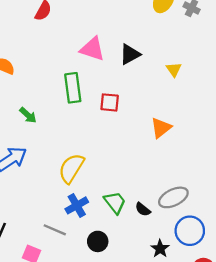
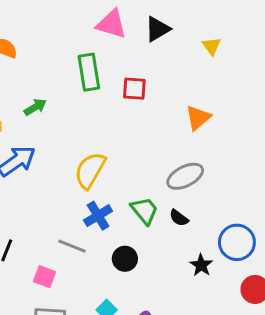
green arrow: (28, 115) -> (35, 107), turned -72
gray ellipse: (173, 197) -> (185, 176), moved

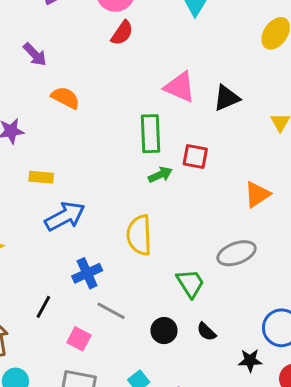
green arrow: (35, 107) -> (160, 175), moved
yellow semicircle: (90, 170) -> (139, 235), turned -39
blue cross: (98, 216) -> (87, 273), moved
black semicircle: (179, 218) -> (206, 332), moved
black star: (201, 265) -> (250, 360), moved, turned 30

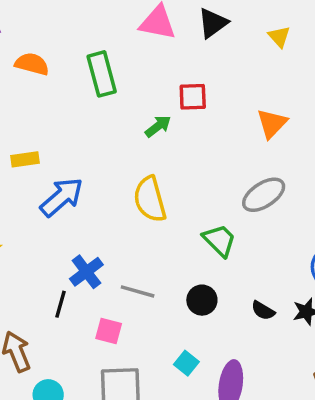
green rectangle: (151, 134) -> (102, 74), moved
blue cross: (87, 273) -> (86, 272), moved
black semicircle: (206, 332) -> (263, 311), moved

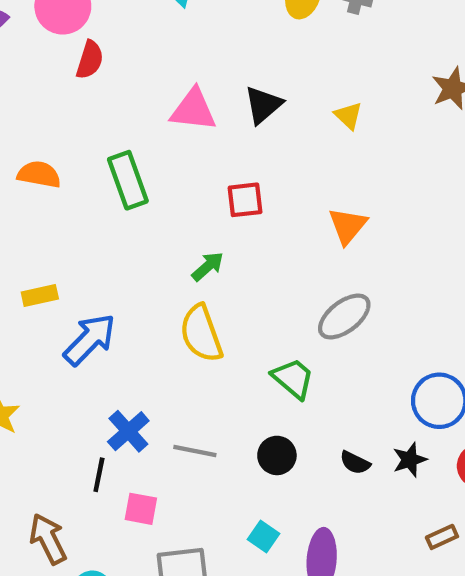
green arrow: (158, 126) -> (208, 266), moved
pink square: (109, 331) -> (141, 509), moved

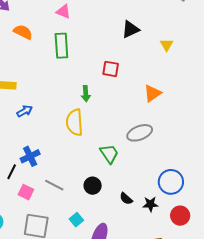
pink triangle: (193, 110) -> (63, 12), moved, size x0.7
green arrow: (208, 266) -> (86, 94), turned 112
blue arrow: (90, 339) -> (25, 111), size x0.6
gray line: (195, 451) -> (54, 185), moved

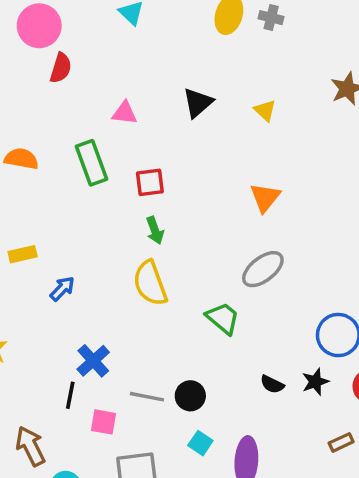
pink triangle: (63, 12) -> (124, 113), moved
red square: (111, 69) -> (150, 182), moved
black circle: (93, 186) -> (190, 396), moved

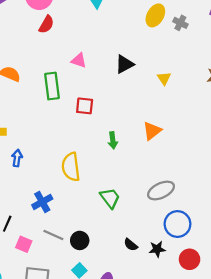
green arrow: (155, 230) -> (113, 140), moved
gray ellipse: (263, 269) -> (161, 191), moved
blue arrow: (62, 289) -> (17, 158), turned -49
blue cross: (93, 361) -> (42, 202), moved

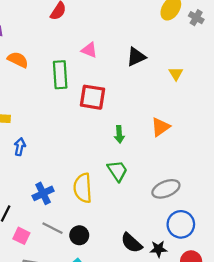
red square: (85, 106) -> (92, 97), size x1.4
yellow semicircle: (71, 167) -> (83, 188), moved
green trapezoid: (110, 198) -> (117, 171), moved
black semicircle: (131, 245) -> (132, 243), size x1.5

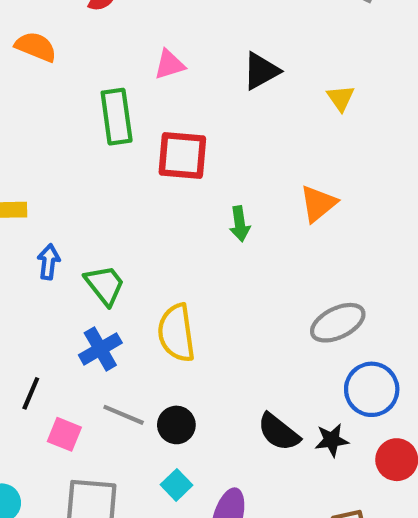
pink triangle: (89, 50) -> (169, 65), turned -35
orange semicircle: (18, 60) -> (36, 47), moved
green trapezoid: (117, 171) -> (105, 285), moved

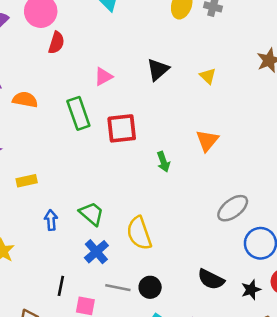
orange semicircle: (36, 47) -> (25, 100), moved
blue arrow: (49, 262) -> (51, 220), moved
black star: (332, 440) -> (251, 290), moved

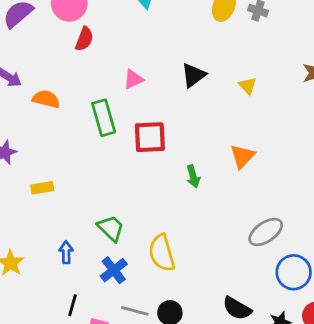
blue arrow: (51, 220) -> (66, 252), moved

